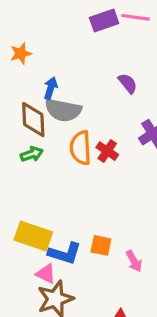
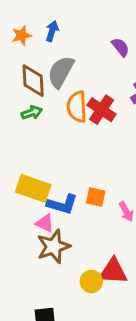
orange star: (21, 54) -> (21, 35), moved
blue arrow: (51, 88) -> (52, 31), moved
gray semicircle: (63, 110) -> (61, 72), turned 108
red cross: (107, 151) -> (102, 110), size x1.4

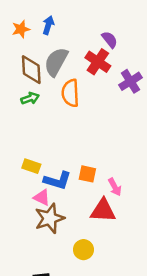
red cross: (102, 110) -> (98, 62), moved
yellow rectangle: (33, 188) -> (31, 166), size x0.6
red triangle: (113, 271) -> (103, 210), moved

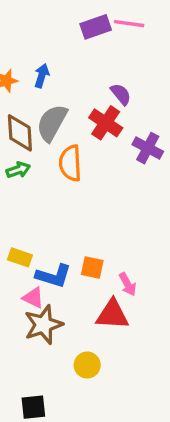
purple cross: (130, 81) -> (148, 148), turned -30

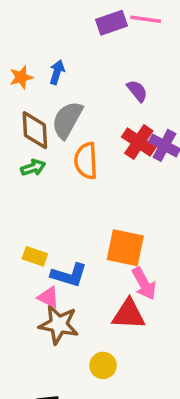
red cross: (106, 123) -> (139, 142), moved
orange square: (92, 267) -> (125, 248), moved, size x1.6
pink arrow: (128, 284) -> (144, 284), size x1.4
brown star: (43, 325) -> (59, 324), turned 30

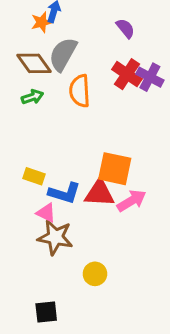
orange star: (21, 77) -> (42, 22), moved
brown diamond: (35, 130) -> (34, 63), turned -32
pink arrow: (144, 284) -> (132, 201), turned -92
red triangle: (129, 314) -> (100, 193), moved

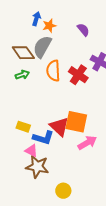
orange star: (42, 22) -> (49, 26), moved
red cross: (127, 74) -> (78, 75), moved
red triangle: (100, 193) -> (59, 127), moved, turned 40

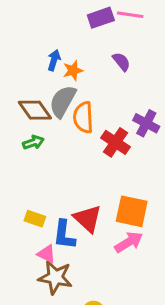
purple semicircle: (83, 30) -> (121, 62), moved
orange semicircle: (53, 71) -> (83, 117), moved
orange square: (76, 122) -> (132, 211), moved
blue L-shape: (43, 138) -> (64, 235), turned 80

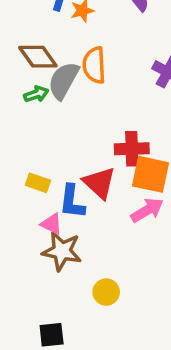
gray semicircle: (63, 101) -> (64, 81), moved
red cross: (116, 142) -> (132, 149), moved, turned -36

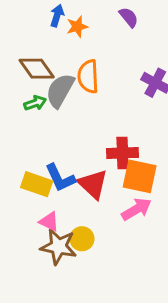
yellow rectangle: (38, 183) -> (37, 184), size x1.4
blue L-shape: (72, 202) -> (60, 178), moved, turned -32
yellow circle: (106, 292) -> (82, 239), moved

